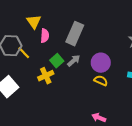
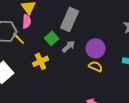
pink semicircle: (45, 36) -> (27, 21), moved
green square: (57, 61) -> (52, 38), moved

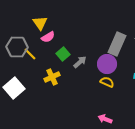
gray rectangle: (70, 19) -> (117, 44), moved
pink semicircle: (27, 21) -> (48, 37), moved, turned 56

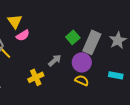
green square: (63, 54) -> (73, 37), moved
yellow cross: (52, 77) -> (36, 77), moved

